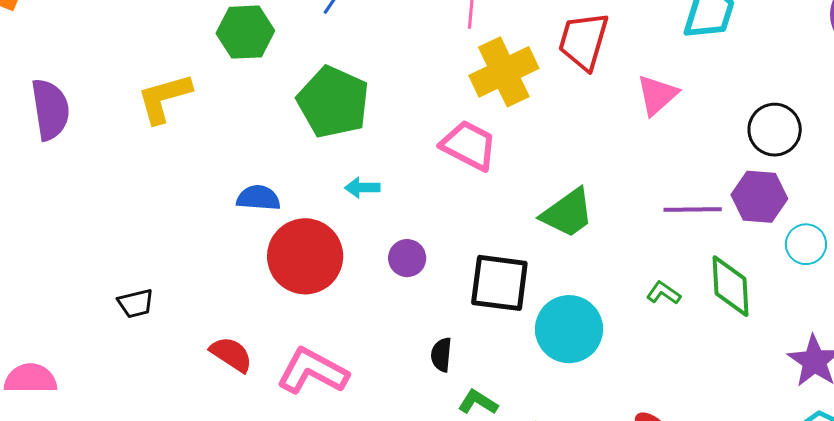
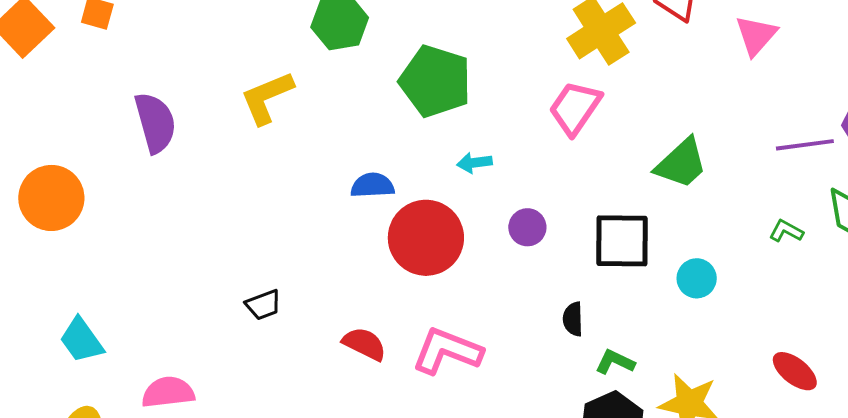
pink trapezoid: (469, 145) -> (575, 108), turned -76
cyan circle: (569, 329) -> (697, 278), size x0.6

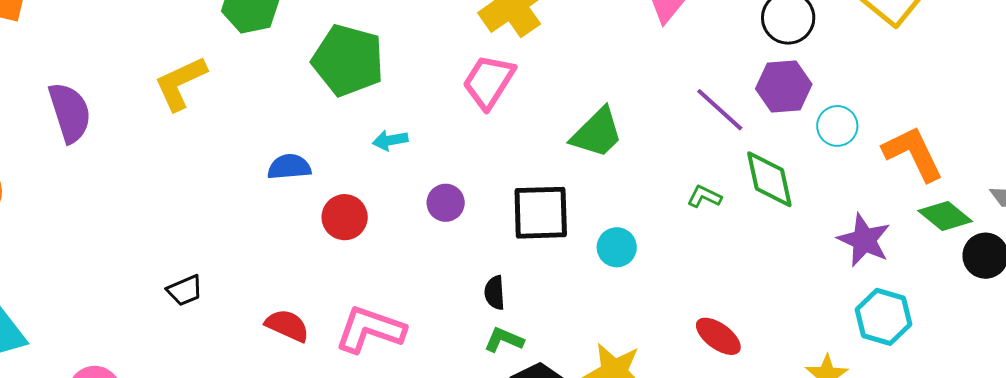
purple line: (805, 145) -> (720, 110), turned 52
red circle: (426, 238) -> (345, 217), size x0.6
green L-shape: (615, 362) -> (504, 340), moved

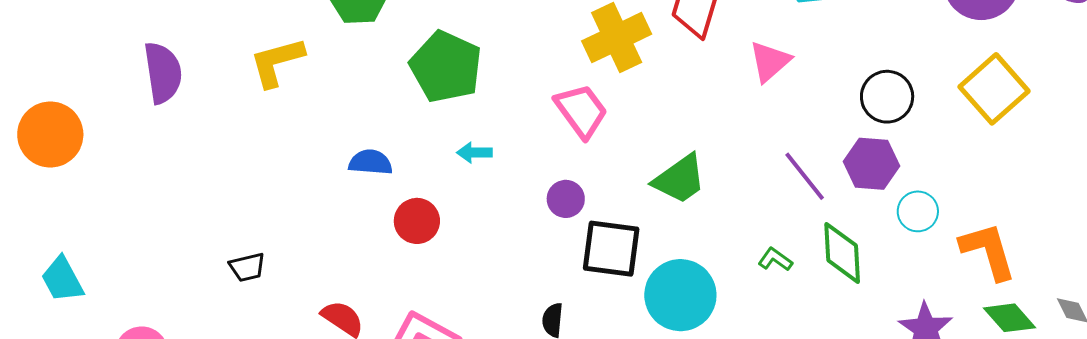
pink trapezoid: (489, 82) -> (581, 111), turned 102
purple circle: (446, 203) -> (566, 199), moved
cyan circle: (617, 247) -> (680, 295), size x1.8

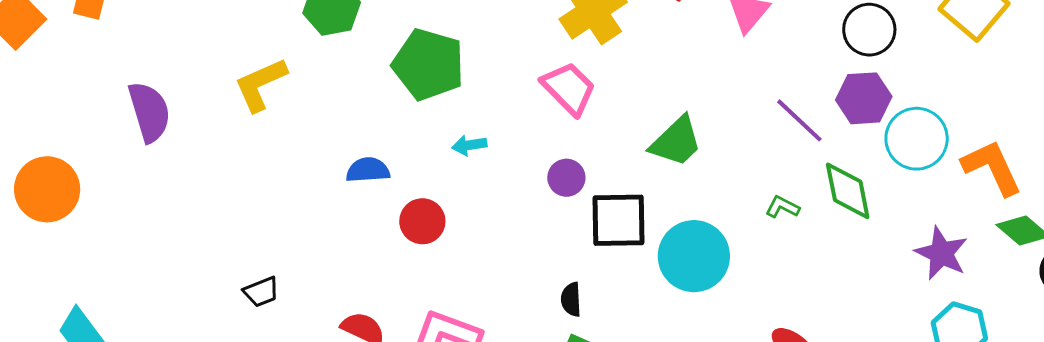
cyan circle: (918, 211) -> (917, 139), size x1.5

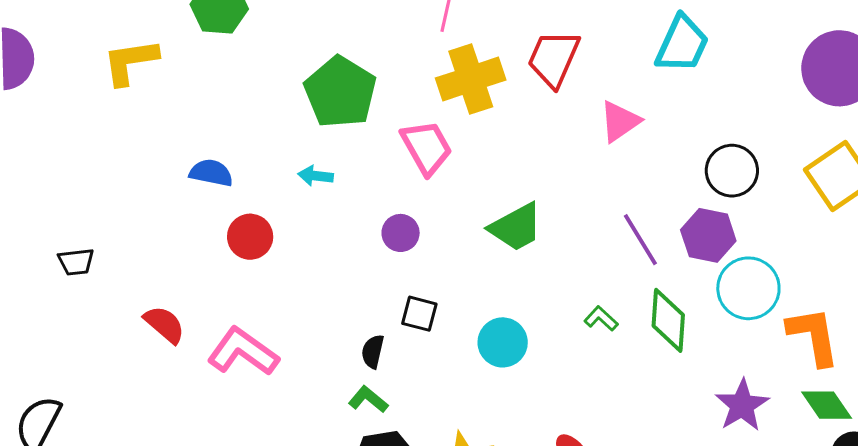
green pentagon: (428, 64) -> (340, 92), moved
black square: (619, 220) -> (419, 314), moved, size x0.6
cyan circle: (694, 256) -> (503, 342), size x0.7

